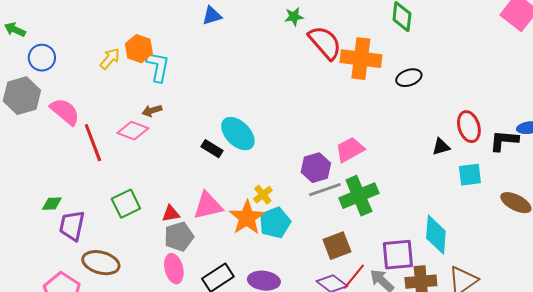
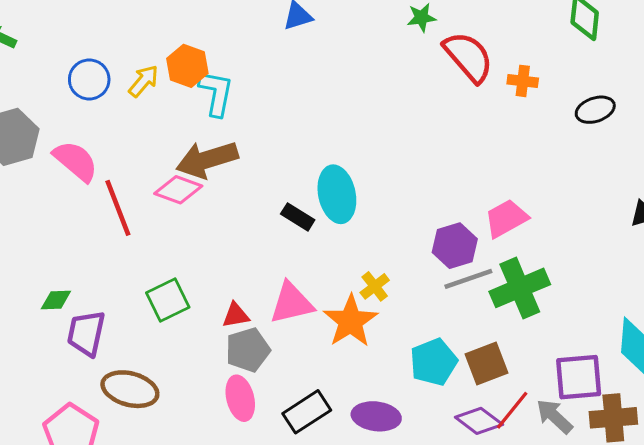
blue circle: (42, 58) -> (89, 79), moved
orange cross: (361, 59) -> (523, 81), size x0.5
brown arrow: (152, 111) -> (207, 160), size x2.0
cyan ellipse: (238, 134) -> (337, 194), turned 33
cyan pentagon: (275, 223) -> (434, 362), moved

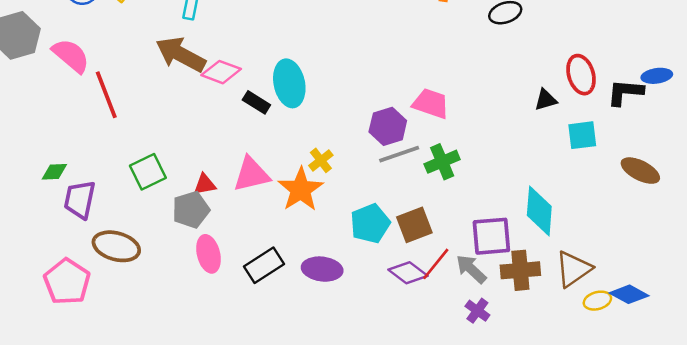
brown arrow: (207, 160) -> (181, 54), turned 45
pink diamond: (178, 190) -> (221, 72), moved
pink trapezoid: (506, 218) -> (431, 104), turned 48
green cross: (520, 288) -> (442, 162), size x0.7
gray pentagon: (248, 350) -> (191, 210), moved

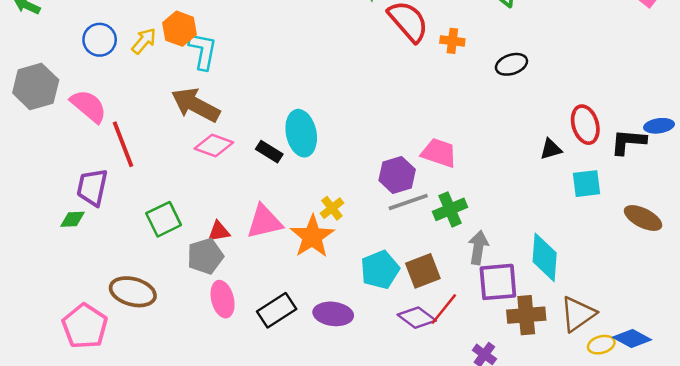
pink diamond: (221, 72) -> (214, 145), moved
purple trapezoid: (80, 200) -> (92, 187), moved
gray arrow: (471, 269) -> (478, 248), moved, turned 56

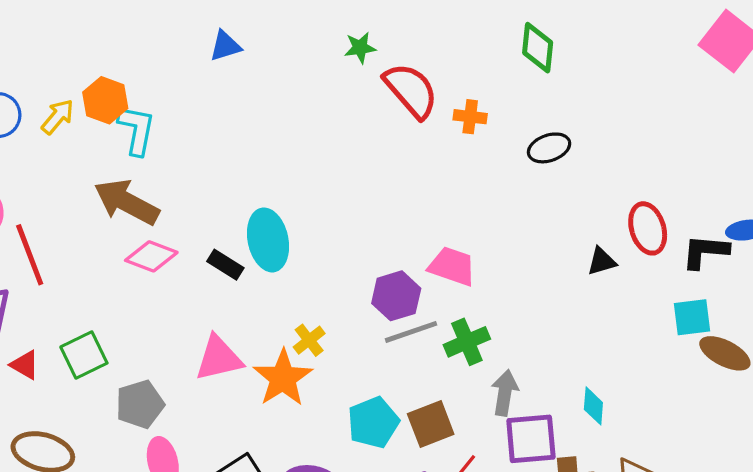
cyan square: (586, 184) -> (692, 317), moved
red triangle: (219, 232) -> (25, 365), moved, turned 40
cyan diamond: (545, 257) -> (593, 406), size x0.6

